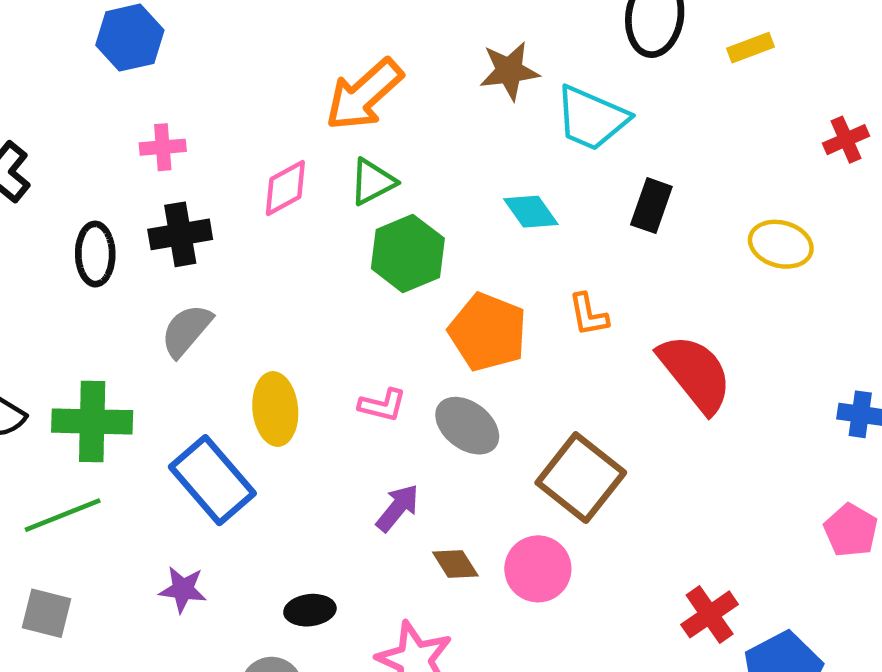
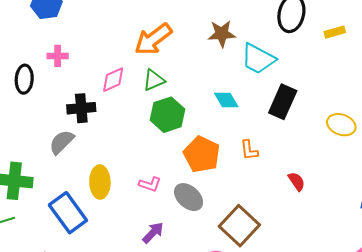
black rectangle: (651, 206) -> (283, 102), size x1.4
black cross: (180, 234) -> (81, 108), moved
black ellipse: (95, 254) -> (24, 79), moved
red semicircle: (695, 373) -> (297, 181), size x0.5

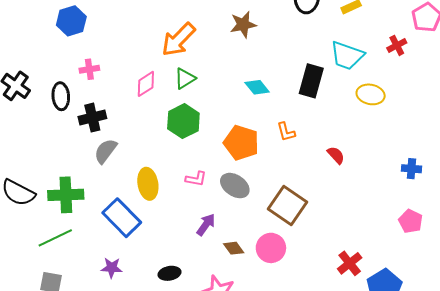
cyan trapezoid: (258, 59) -> (347, 56), moved
black cross: (81, 108) -> (92, 118), moved
green hexagon: (168, 115) -> (183, 121), moved

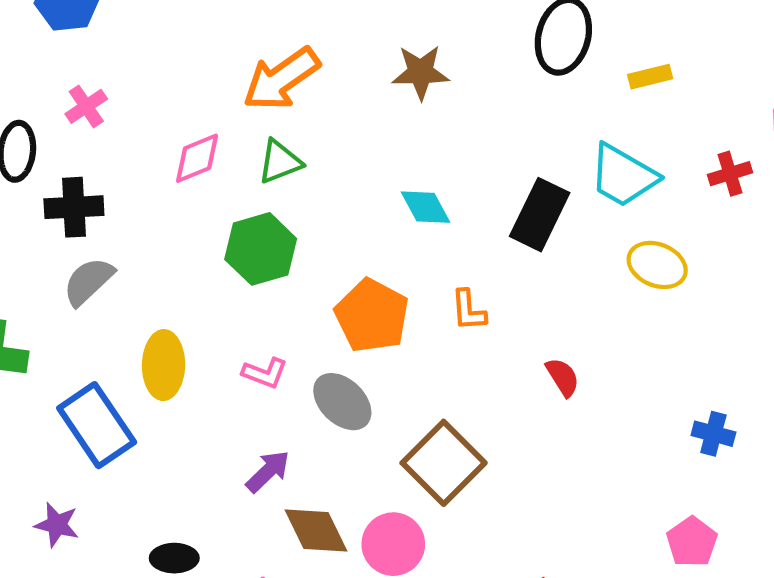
pink cross: (89, 69) -> (86, 106), turned -36
brown diamond: (234, 248) -> (316, 531), size x1.5

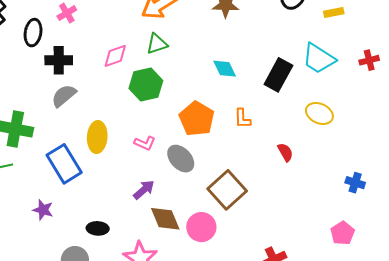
pink diamond: (197, 158) -> (115, 56), moved
yellow ellipse: (657, 265) -> (319, 113), moved

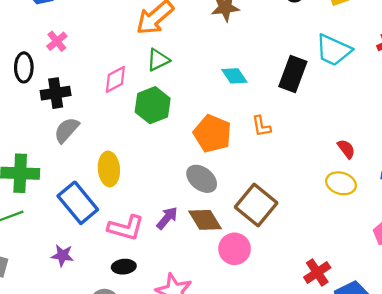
yellow ellipse: (319, 113) -> (341, 183), moved
pink L-shape: (145, 143) -> (126, 228), moved, size x1.6
red semicircle: (285, 152) -> (346, 149), moved
brown diamond: (165, 219) -> (205, 220), moved

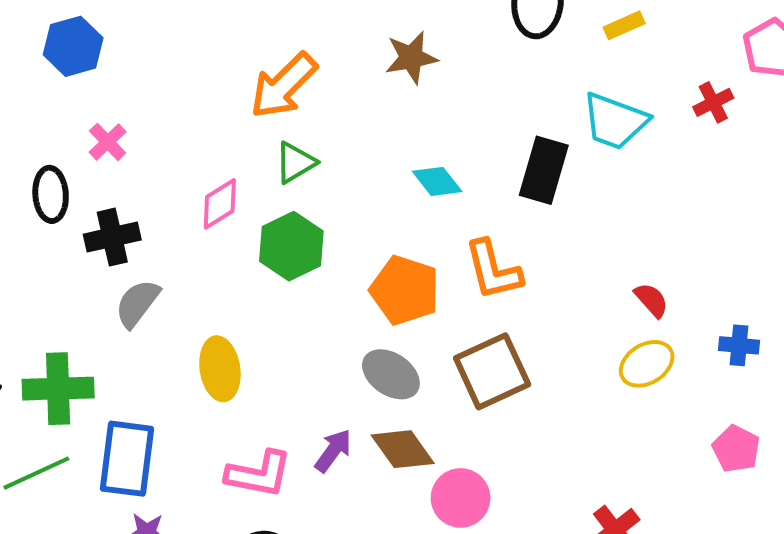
orange L-shape: (261, 126) -> (493, 270), size x1.6
yellow ellipse: (341, 183) -> (647, 364), turned -44
blue rectangle: (78, 203) -> (127, 459), moved, turned 51
brown square: (256, 205) -> (492, 371), moved, turned 30

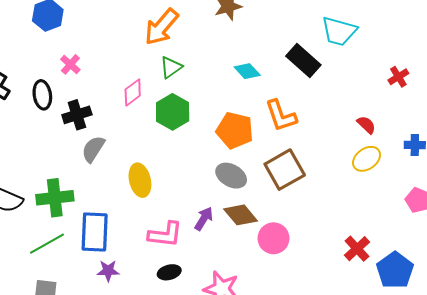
red cross: (713, 102) -> (398, 77), moved
black rectangle: (544, 170) -> (303, 60), turned -60

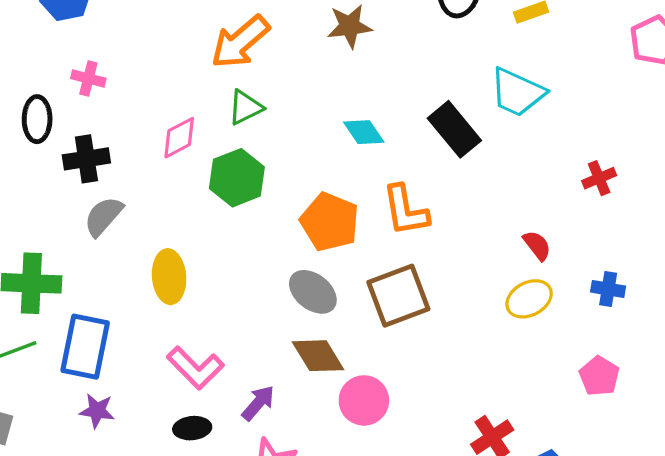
pink cross: (70, 64) -> (88, 78), turned -36
purple arrow: (204, 219) -> (258, 403), moved
pink L-shape: (165, 234) -> (195, 368), turned 30

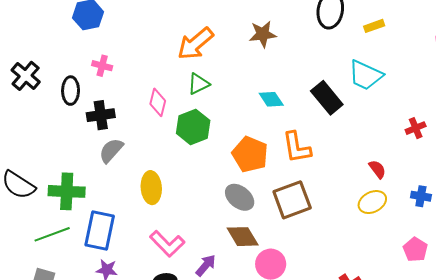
pink diamond: (179, 138) -> (158, 102), turned -48

